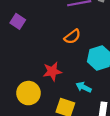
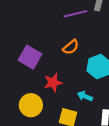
purple square: (18, 21) -> (30, 57), moved, size x1.5

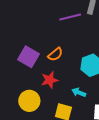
orange semicircle: (71, 47) -> (55, 54), moved

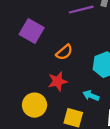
purple square: (28, 57) -> (32, 31), moved

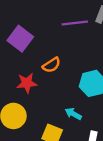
red star: (58, 81) -> (27, 83), moved

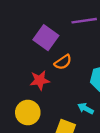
purple square: (20, 39) -> (46, 38), moved

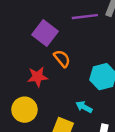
orange semicircle: (63, 62) -> (62, 59), turned -96

